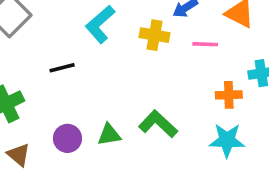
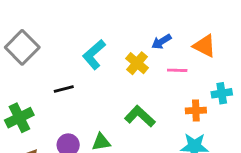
yellow cross: (154, 35) -> (137, 63), turned 30
green L-shape: (158, 124) -> (140, 116), moved

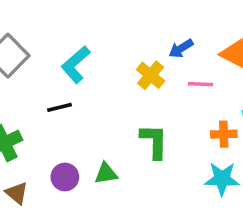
cyan L-shape: (94, 55) -> (76, 65), moved
green L-shape: (140, 116) -> (154, 141), turned 48

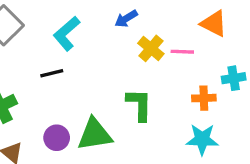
blue arrow: (181, 48) -> (126, 19), moved
yellow cross: (151, 75) -> (151, 48), moved
green triangle: (106, 173) -> (95, 134), size x1.6

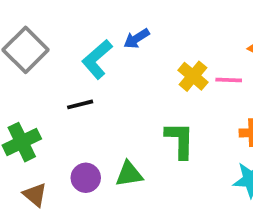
blue arrow: (126, 19) -> (137, 39), moved
green triangle: (95, 134) -> (129, 174), size x0.7

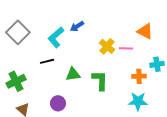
green triangle: (129, 174) -> (73, 74), moved
purple circle: (86, 178) -> (58, 103), moved

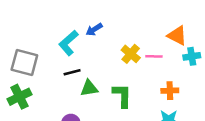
gray square: (18, 32) -> (24, 62), moved, turned -30
black line: (47, 61) -> (72, 72), moved
cyan cross: (157, 64) -> (192, 56), moved

